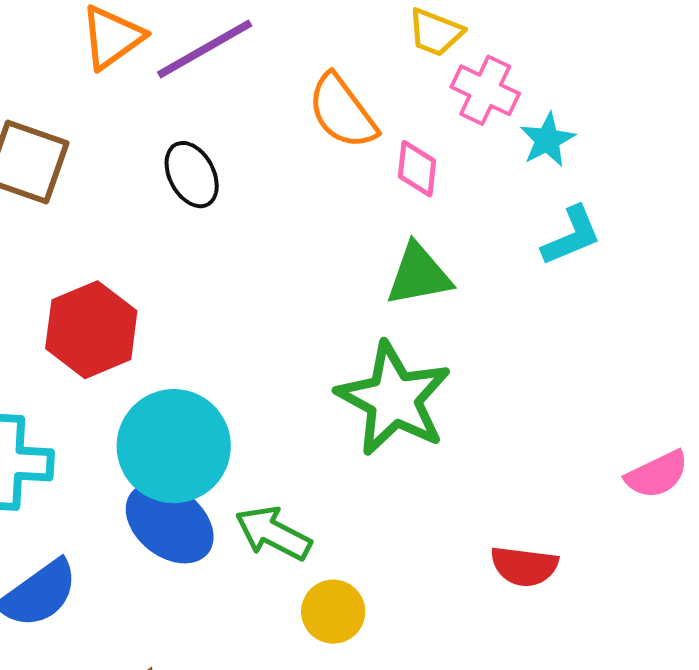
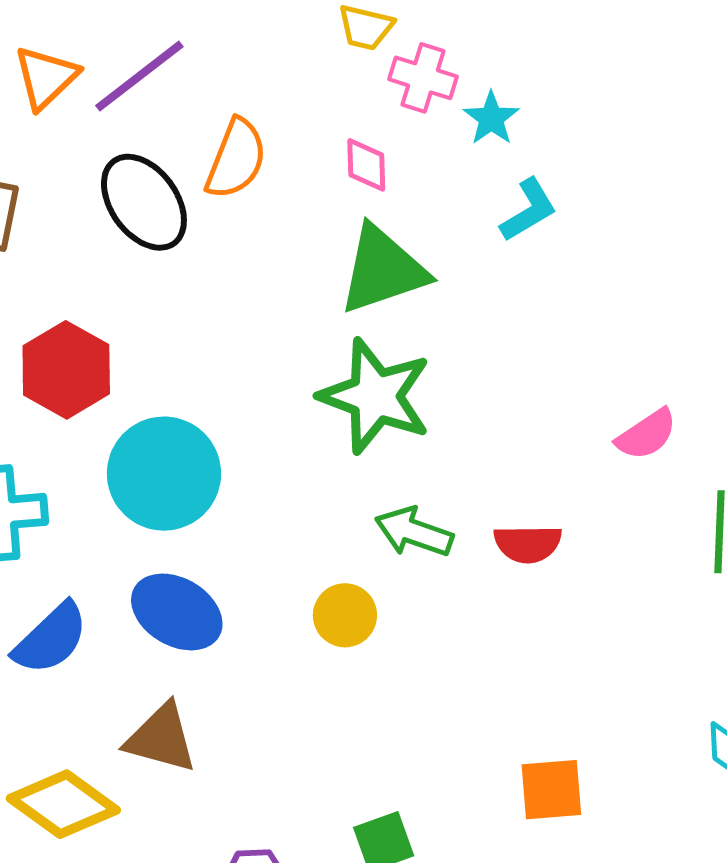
orange semicircle: (342, 112) -> (236, 159), moved, turned -114
black ellipse: (192, 175) -> (144, 202), size x1.5
green triangle: (419, 275) -> (383, 270), size x1.4
blue ellipse: (170, 523) -> (177, 612), moved
green arrow: (273, 533) -> (414, 532), moved

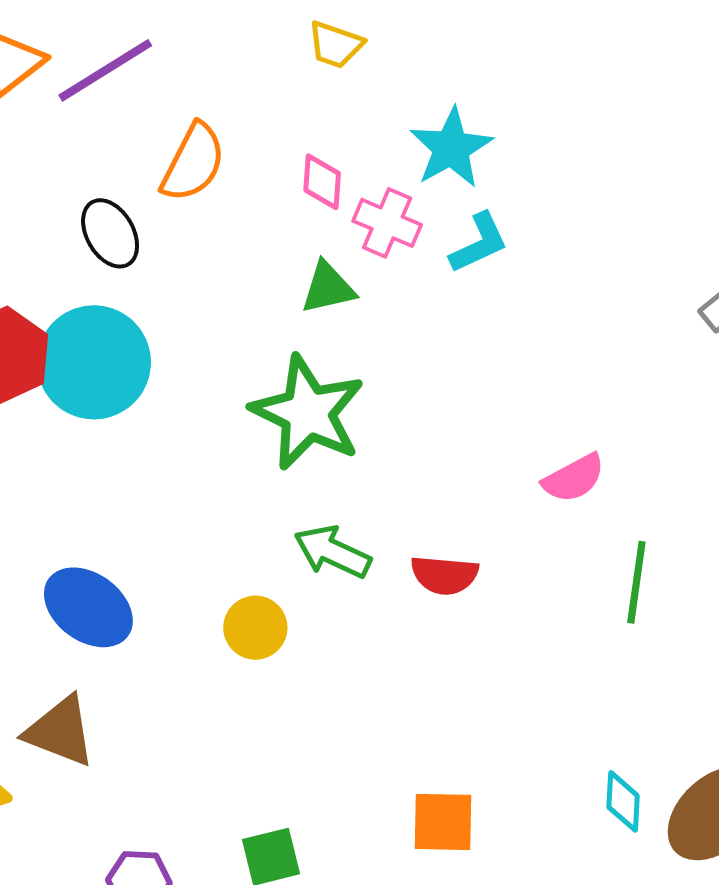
pink cross: (423, 78) -> (387, 223), moved
cyan star: (491, 118) -> (451, 148), size x1.5
black ellipse: (144, 202) -> (110, 233), moved, size x0.7
green triangle: (383, 270) -> (328, 288), size x0.6
cyan circle: (164, 474) -> (94, 362), moved

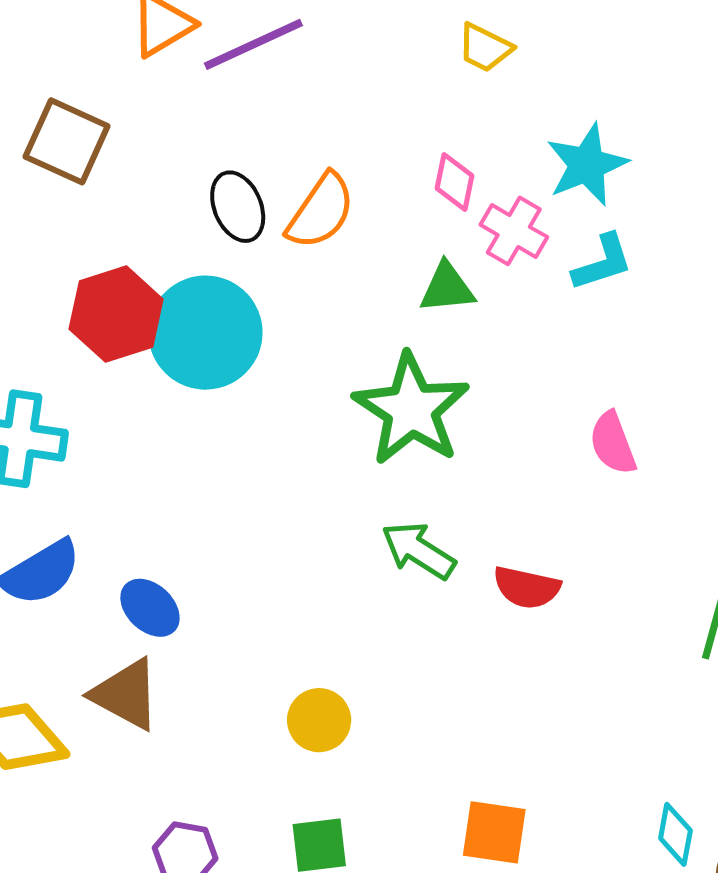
orange semicircle: (193, 163) -> (321, 211), moved
pink semicircle: (574, 478) -> (613, 443), moved, turned 90
blue ellipse: (88, 607) -> (150, 608), moved, size x0.7
yellow circle: (255, 628) -> (319, 720), moved

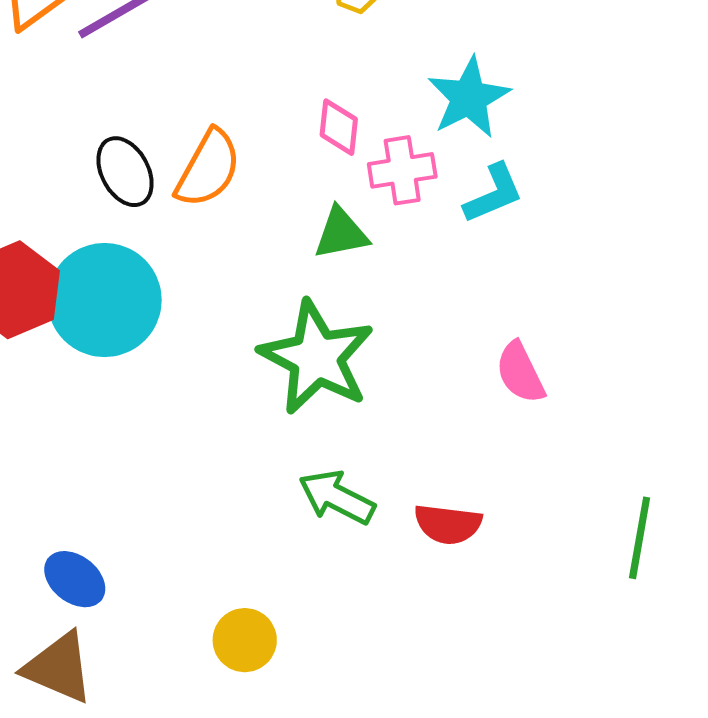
pink cross: (514, 231) -> (402, 170), turned -34
yellow circle: (319, 720) -> (245, 640), moved

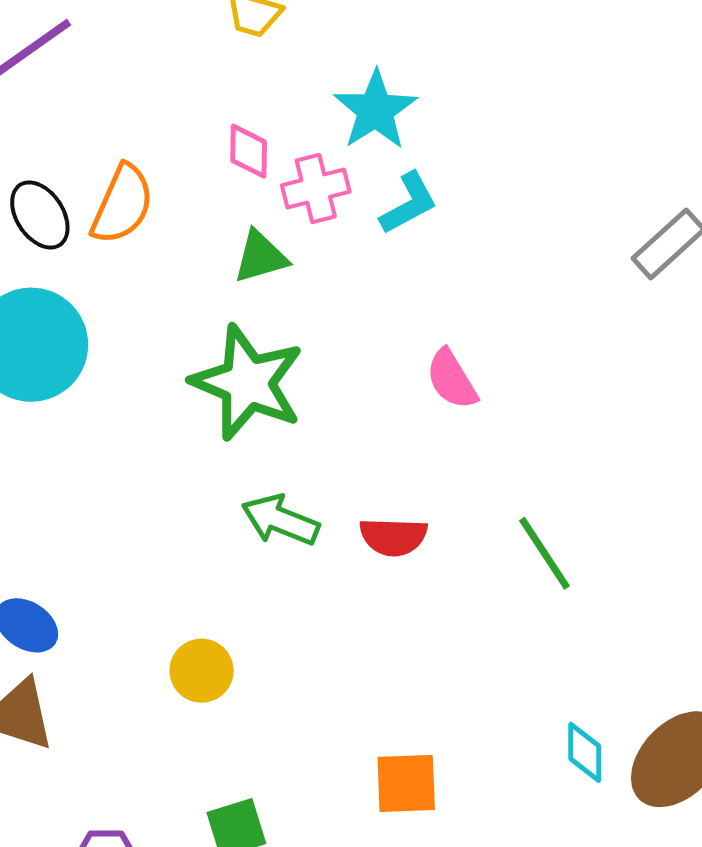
green line: (640, 538) -> (545, 553), moved, turned -38

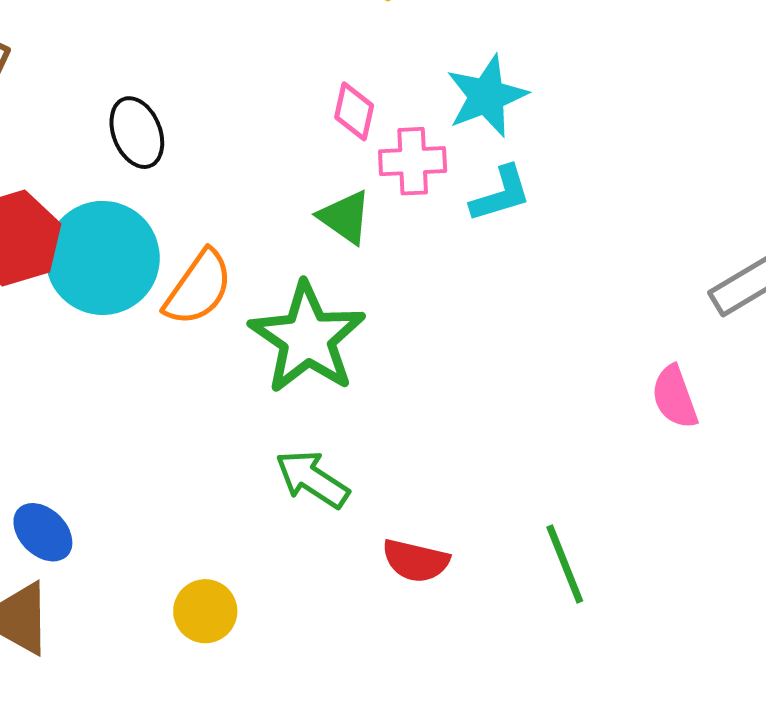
orange semicircle: (122, 204) -> (198, 288), moved
green triangle: (261, 257) -> (345, 217), turned 40
pink semicircle: (452, 379) -> (675, 397), moved
red semicircle: (393, 537) -> (416, 561), moved

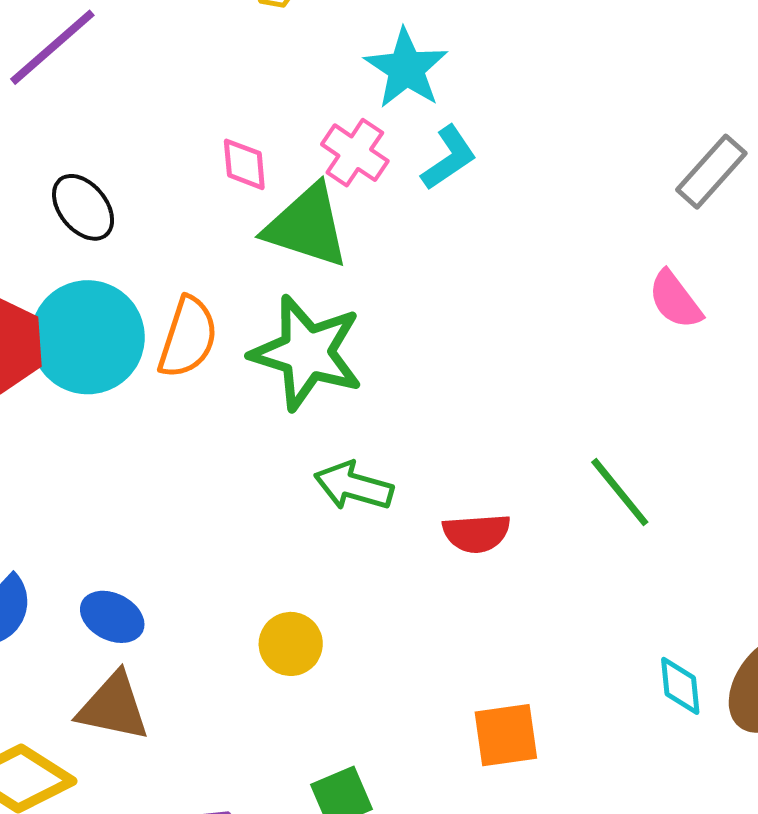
pink diamond: (354, 111) -> (244, 164), moved
pink cross: (413, 161) -> (355, 153), turned -36
green triangle: (345, 217) -> (307, 226), size x1.6

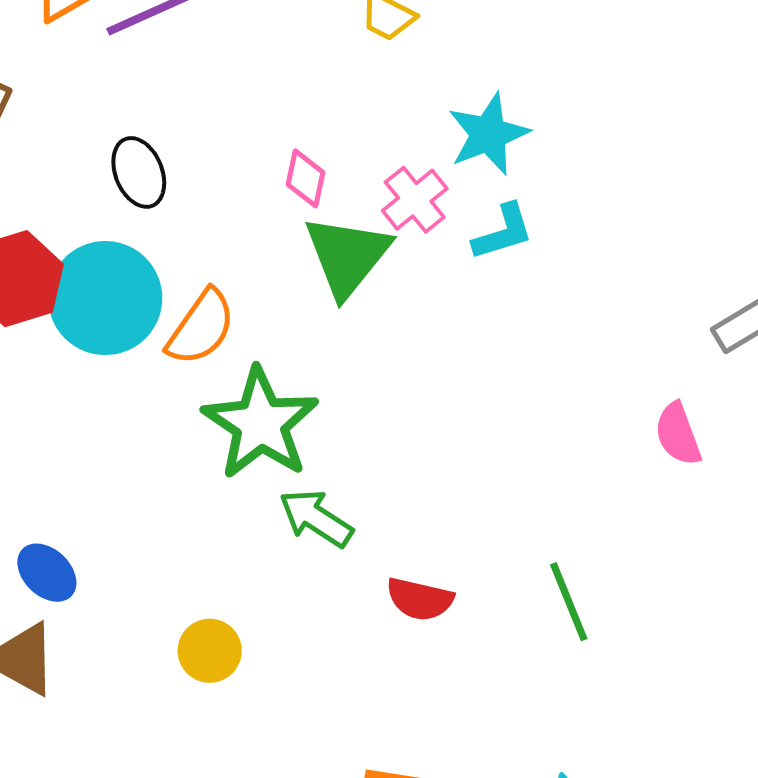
green triangle: (307, 226) -> (347, 256), turned 34
green star: (307, 353) -> (260, 424), moved

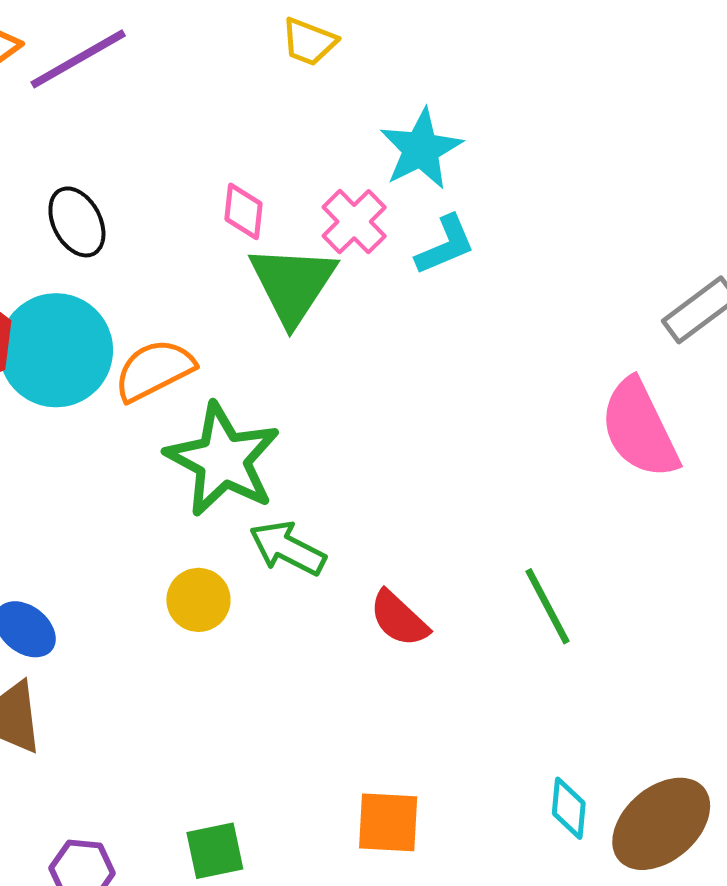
orange semicircle: (201, 327) -> (154, 370), turned -146
pink semicircle: (678, 434) -> (639, 429), size x1.6
red semicircle: (420, 599) -> (399, 619), turned 36
yellow circle: (210, 651) -> (198, 600), moved

